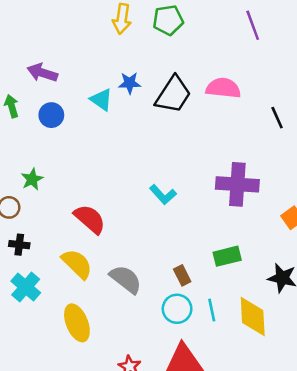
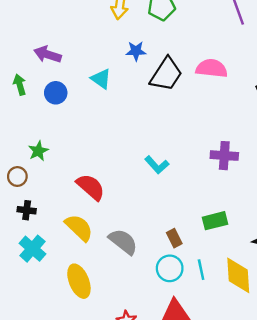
blue star: (130, 83) -> (136, 51), moved
purple cross: (237, 184) -> (224, 156), size x0.7

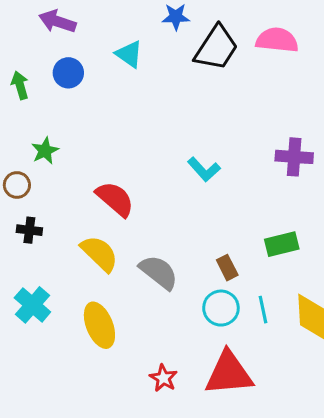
green arrow: (20, 85) -> (20, 85), moved
cyan cross: (32, 249) -> (32, 305), moved

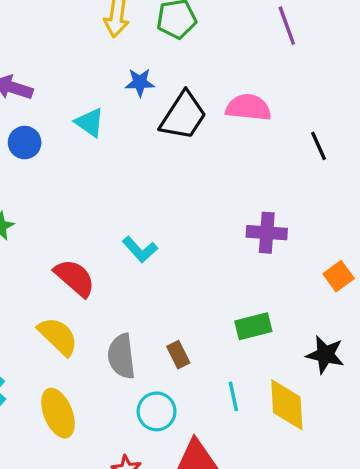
cyan L-shape: (204, 169) -> (140, 249), moved
brown rectangle: (227, 268) -> (178, 355), moved
gray semicircle: (159, 272) -> (121, 356), turned -135
cyan circle: (221, 308) -> (157, 411), moved

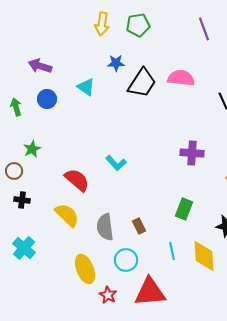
green rectangle: (253, 326) -> (184, 209), turned -55
yellow ellipse: (58, 413) -> (85, 269), moved

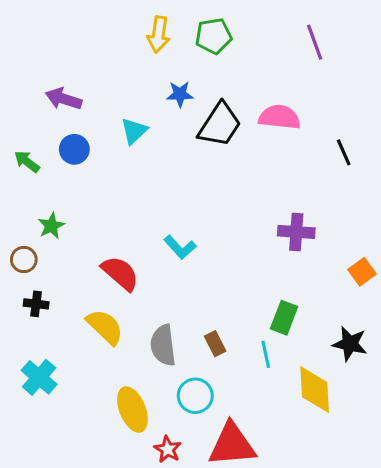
cyan triangle: (86, 87) -> (134, 131), turned 42
green arrow: (16, 107) -> (27, 162), turned -36
cyan line: (172, 251) -> (266, 354), moved

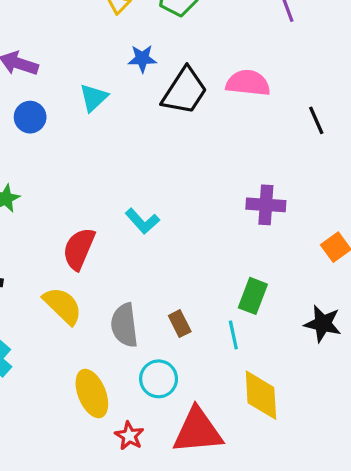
red semicircle: (120, 273) -> (79, 249), turned -108
yellow diamond: (315, 390) -> (261, 395), moved

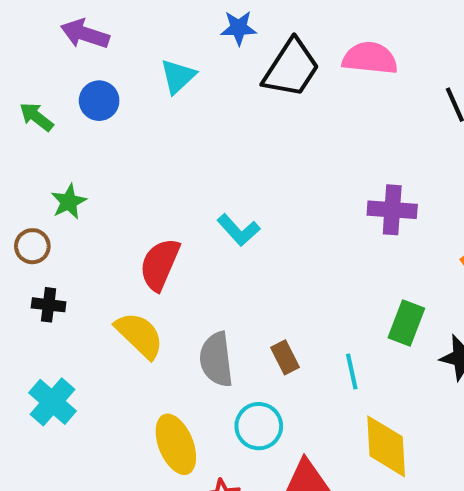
green rectangle: (253, 296) -> (406, 323), moved

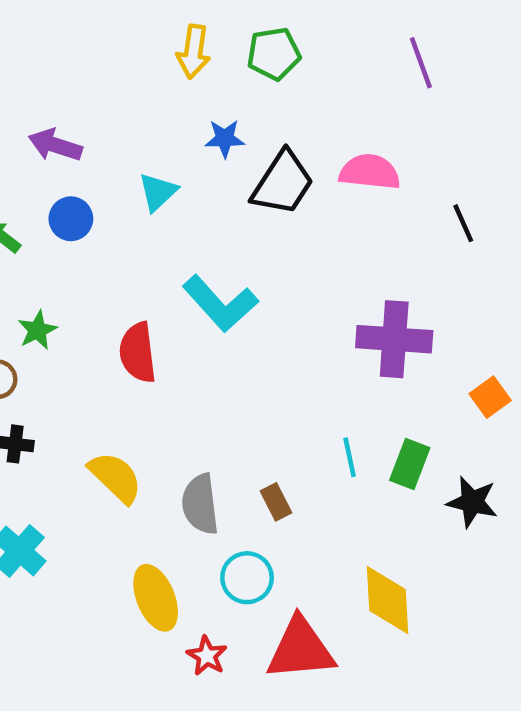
purple cross: (392, 210) -> (394, 339), size x1.4
cyan L-shape: (239, 230) -> (220, 303), moved, size x1.6
red semicircle: (160, 264) -> (138, 353), moved, turned -30
cyan line: (352, 372) -> (350, 457), moved

